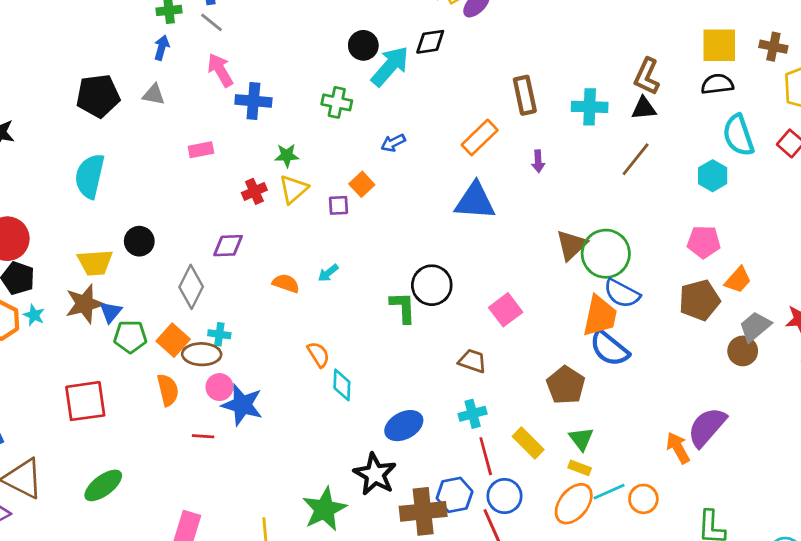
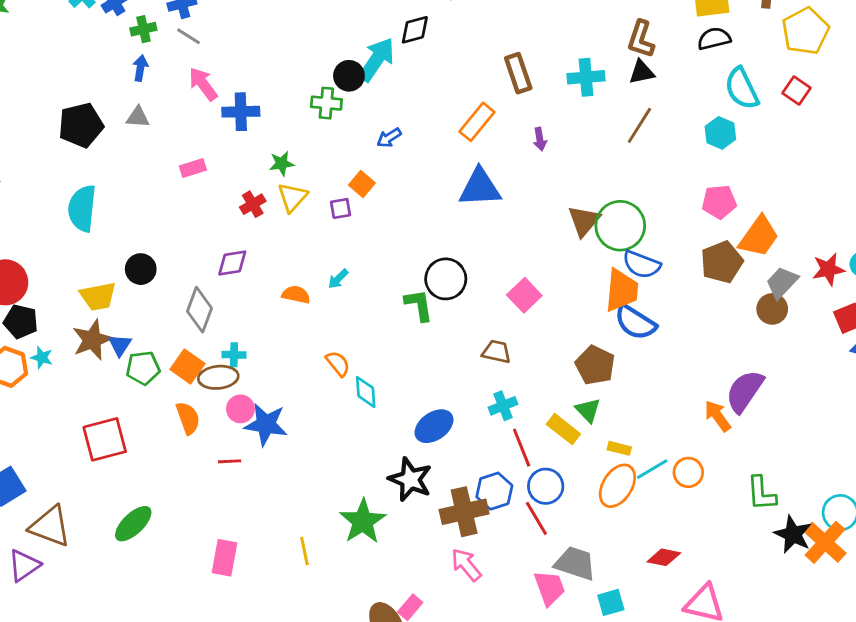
black circle: (363, 45) -> (349, 76), moved
orange trapezoid: (738, 280) -> (759, 237), size x1.5
green triangle: (581, 439) -> (588, 410), moved

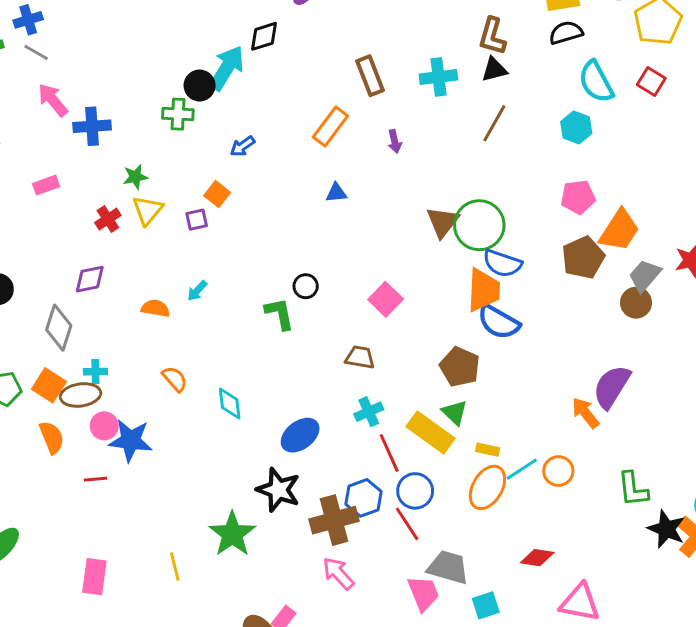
blue triangle: (480, 188) -> (336, 193), size x0.5
black circle: (446, 279) -> (306, 286), size x0.6
orange semicircle: (338, 364) -> (175, 379), moved
yellow rectangle: (563, 429) -> (431, 433), size x1.4

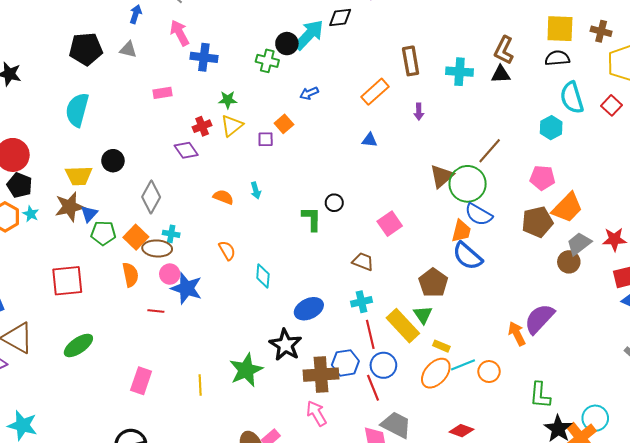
brown line: (494, 123) -> (490, 151), moved
purple diamond: (90, 279) -> (186, 150), moved, turned 55
orange trapezoid: (483, 290) -> (461, 231), size x0.7
cyan arrow: (197, 291) -> (256, 190), turned -70

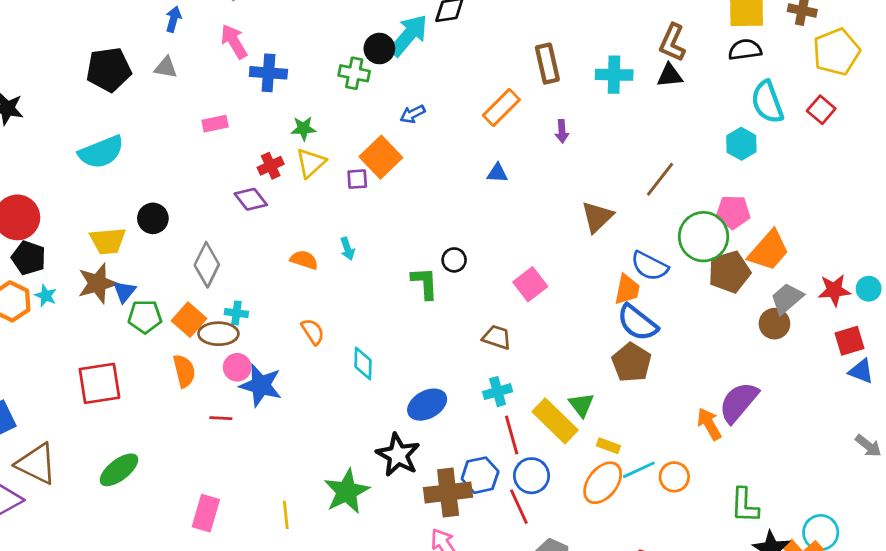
cyan semicircle: (77, 110) -> (101, 152), turned -124
orange square: (284, 124) -> (381, 157), size x1.6
green circle: (468, 184) -> (704, 237), moved
brown pentagon: (433, 283) -> (632, 362), moved

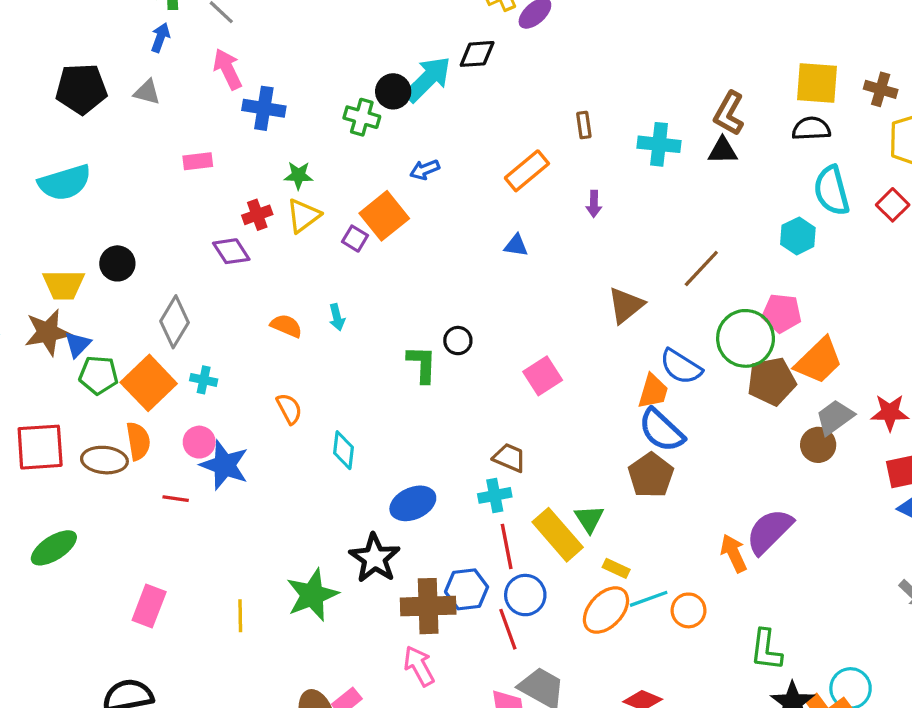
brown rectangle: (547, 64) -> (584, 125), size x0.6
purple square: (357, 179) -> (355, 239), turned 30
orange square: (189, 320) -> (149, 383), size x1.4
brown ellipse: (218, 334) -> (104, 460), moved
brown trapezoid: (497, 337) -> (509, 458), moved

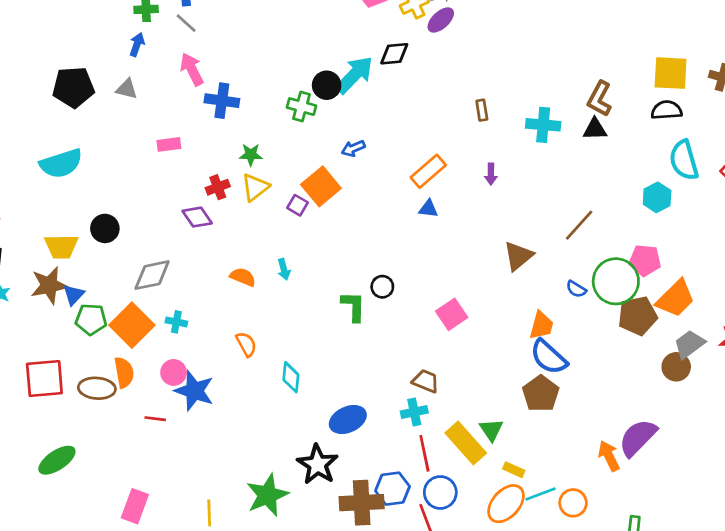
orange rectangle: (527, 171) -> (428, 171), moved
gray diamond: (175, 322) -> (152, 275), turned 48
blue semicircle: (681, 367) -> (576, 289), moved, size x0.6

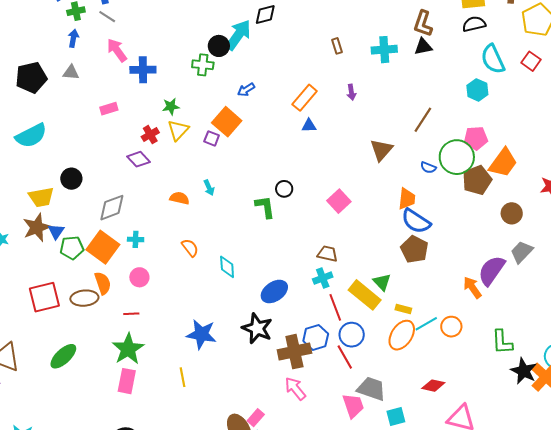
gray trapezoid: (689, 344) -> (522, 252), moved
blue star: (194, 391) -> (201, 334), moved
green star: (267, 495) -> (128, 349), moved

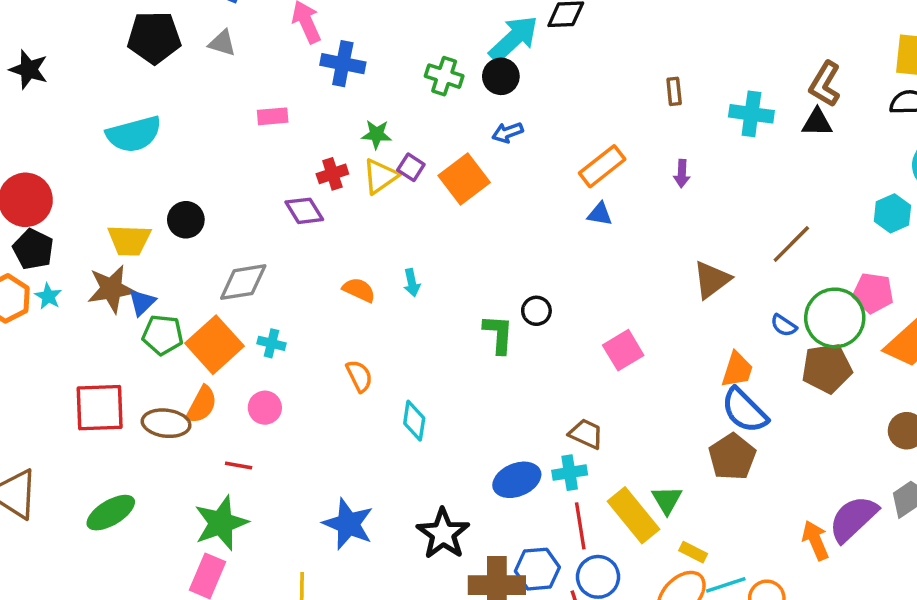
black circle: (219, 46) -> (501, 76), moved
purple square: (212, 138) -> (411, 167), moved
brown pentagon: (477, 180) -> (827, 368), moved
orange semicircle: (103, 283) -> (202, 405), turned 35
blue ellipse: (274, 291) -> (517, 480), moved

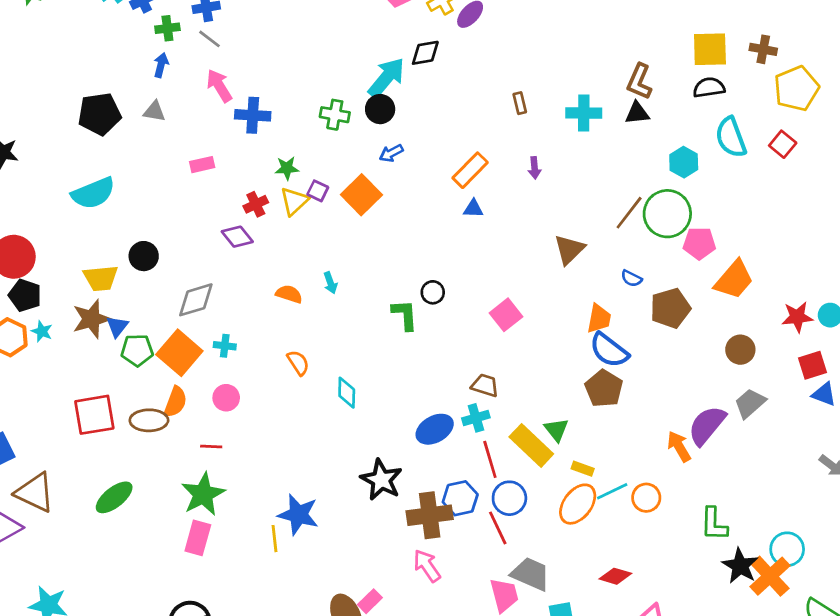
cyan hexagon: (892, 213) -> (684, 162), moved
green circle: (835, 318) -> (667, 214), moved
blue star: (348, 524) -> (298, 515), moved

